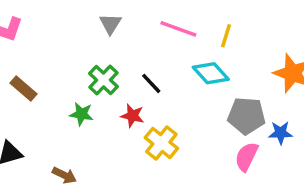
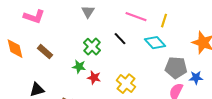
gray triangle: (110, 24) -> (88, 12), moved
black line: (151, 83) -> (120, 39), moved
red star: (132, 116) -> (94, 78), moved

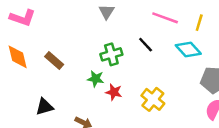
pink L-shape: (34, 17) -> (23, 18), moved
green cross: (92, 47) -> (111, 54), turned 30

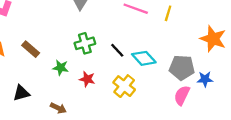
black line: (146, 45) -> (117, 50), moved
cyan diamond: (188, 49) -> (144, 58), moved
green star: (96, 79) -> (61, 68), moved

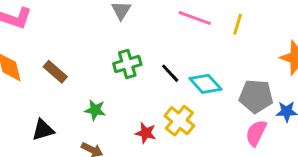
green star: (61, 68) -> (95, 110), moved
red star: (87, 79) -> (146, 133), moved

